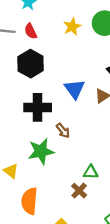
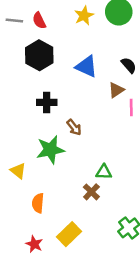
blue triangle: (74, 89) -> (86, 66), moved, turned -30
black cross: (38, 107) -> (47, 102), size x0.7
orange semicircle: (29, 201) -> (38, 203), size x0.7

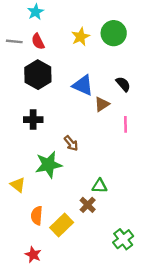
brown triangle: (116, 90) -> (102, 104), moved
black cross: (47, 102) -> (33, 120), moved
yellow rectangle: (69, 234) -> (62, 225), moved

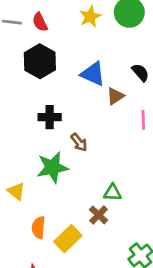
black cross: (33, 120) -> (50, 117), moved

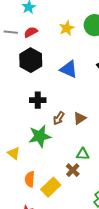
red semicircle: (40, 22) -> (31, 32), turned 88
brown triangle: (115, 96) -> (80, 118), moved
brown arrow: (79, 142) -> (59, 118), turned 72

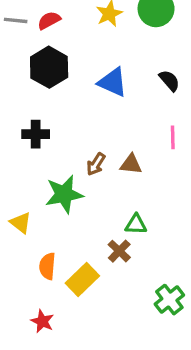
black cross: (38, 100) -> (36, 134), moved
brown triangle: (80, 118) -> (131, 164), turned 40

